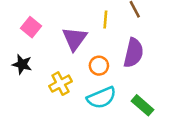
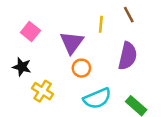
orange circle: (99, 66) -> (81, 68), moved
yellow cross: (60, 84) -> (43, 91), moved, turned -30

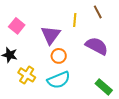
purple semicircle: (128, 56) -> (97, 46), turned -75
cyan semicircle: (97, 98) -> (59, 80), moved

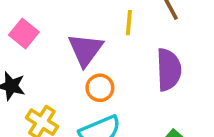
purple semicircle: (97, 46) -> (169, 70), turned 60

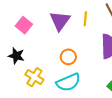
purple triangle: (85, 50) -> (60, 21), moved

